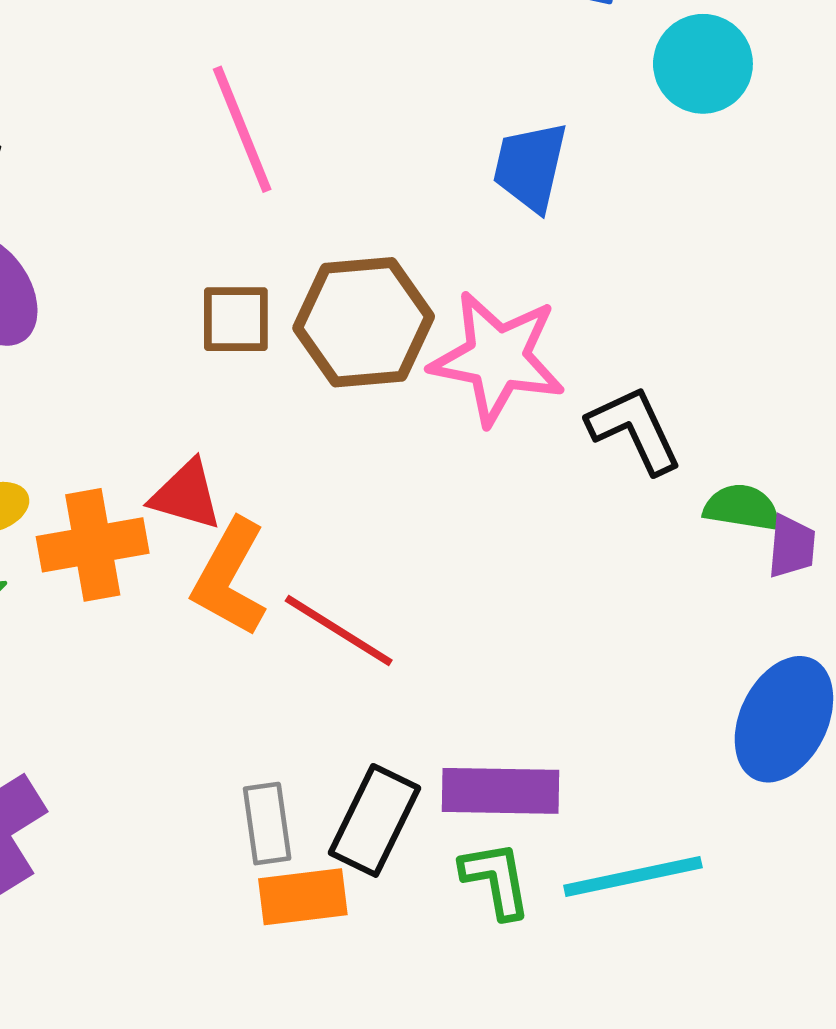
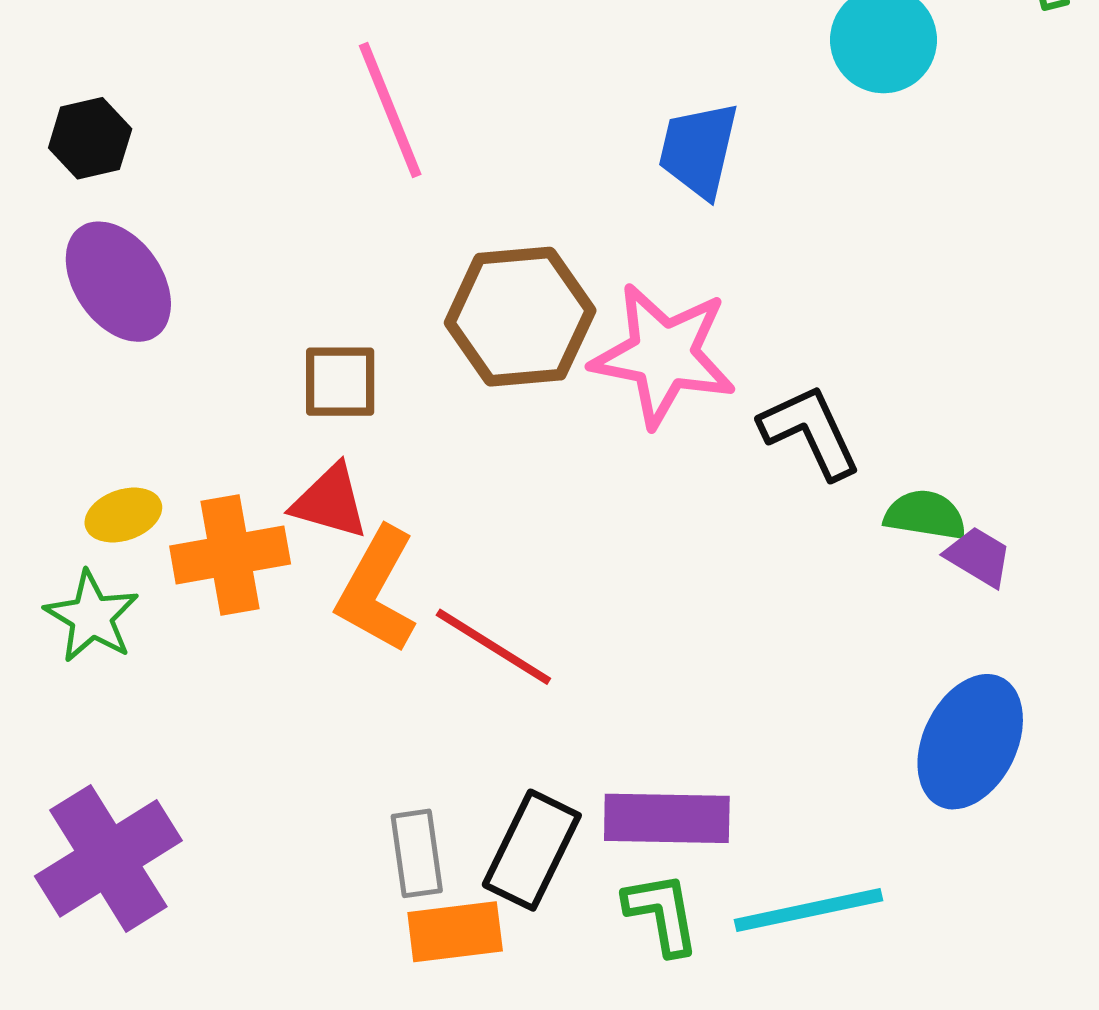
brown square: (236, 319) -> (340, 382), moved
purple trapezoid: (792, 546) -> (979, 557), turned -64

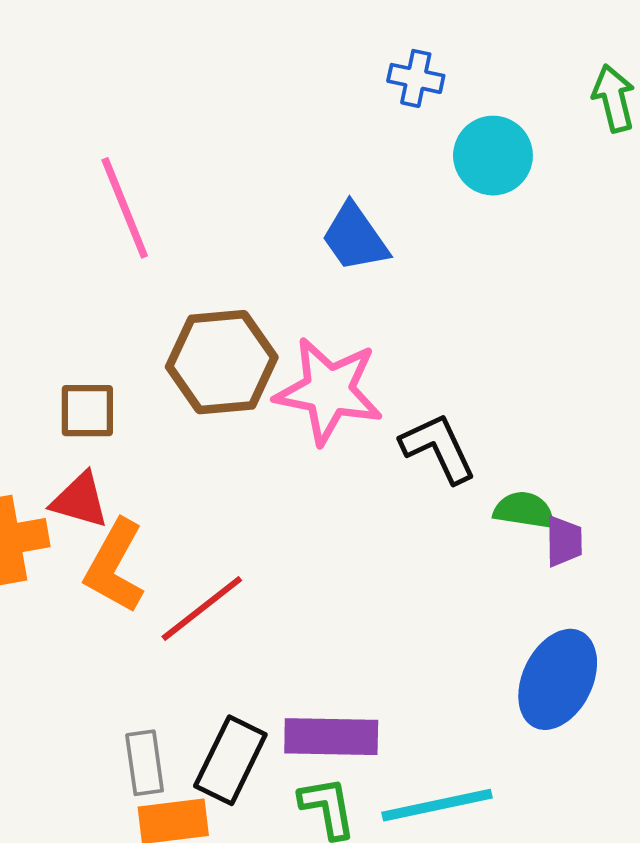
blue trapezoid: (698, 150) -> (355, 238), turned -48
purple trapezoid: (979, 557) -> (564, 541), turned 58
red line: (493, 647) -> (202, 608), turned -70

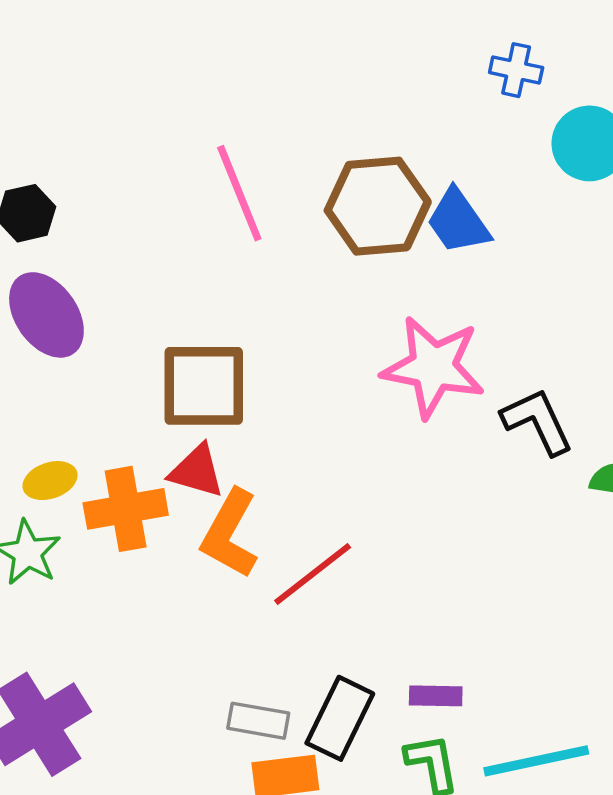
brown hexagon: (222, 362) -> (378, 206), moved
brown square: (87, 411) -> (204, 386), size x1.6
purple rectangle: (331, 737) -> (436, 696), size x0.6
gray rectangle: (145, 763) -> (258, 721), turned -72

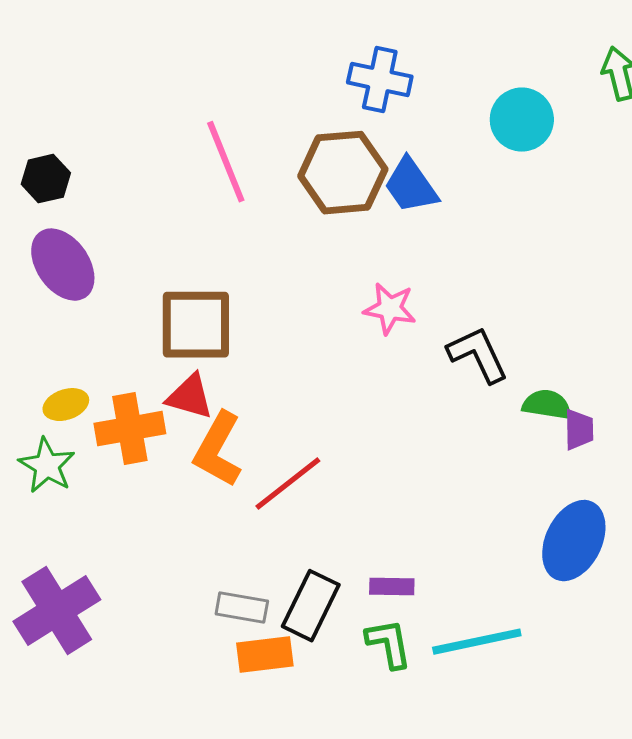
blue cross: (516, 70) -> (380, 80), moved, size x1.4
pink star: (433, 367) -> (390, 309), size x0.6

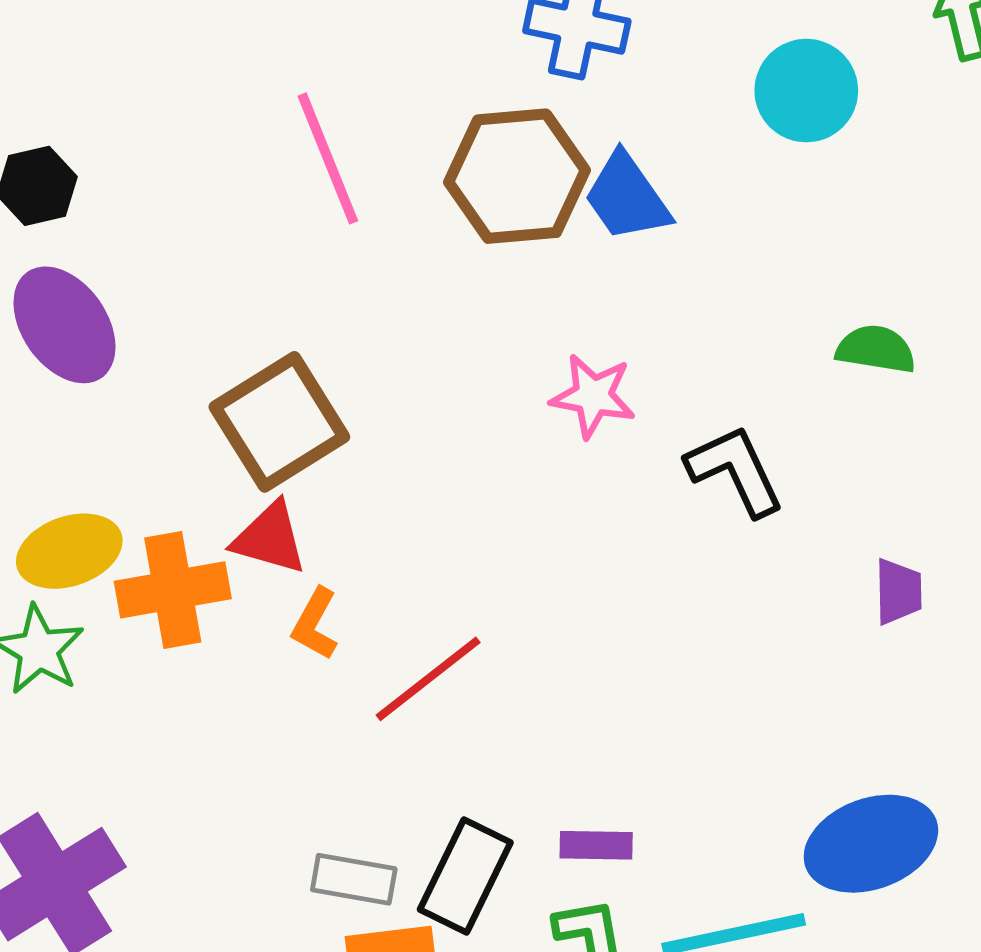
brown square: (196, 325) -> (279, 422), turned -32
yellow ellipse: (66, 405) -> (69, 551), size x1.4
green semicircle: (547, 405) -> (876, 349), moved
orange L-shape: (218, 450) -> (315, 624), size x0.6
blue ellipse: (574, 541) -> (871, 844), moved, turned 44

